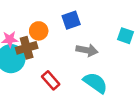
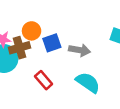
blue square: (71, 20) -> (52, 43), moved

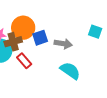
orange circle: (32, 31) -> (23, 28), size x1.5
red rectangle: (44, 80) -> (24, 61), moved

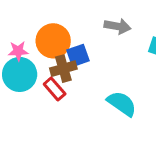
brown cross: (13, 42) -> (63, 69), moved
gray arrow: (63, 44) -> (117, 26), moved

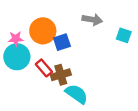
brown cross: (63, 69) -> (61, 75), moved
cyan semicircle: (122, 104) -> (77, 94), moved

